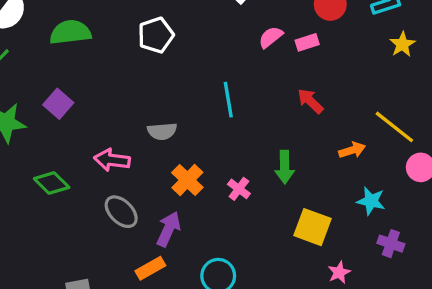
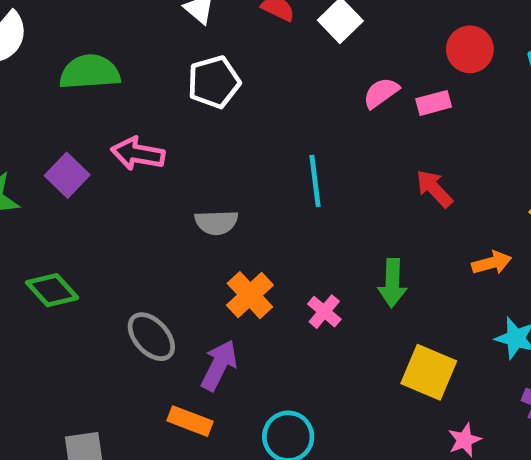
pink arrow: (112, 160) -> (138, 154), moved
orange rectangle: (150, 268) -> (190, 421), turned 48

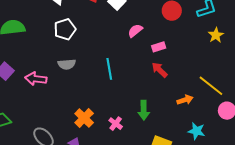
pink rectangle: (434, 103) -> (159, 47), moved
pink arrow: (138, 154) -> (36, 79), moved
gray semicircle: (216, 222) -> (67, 64), moved

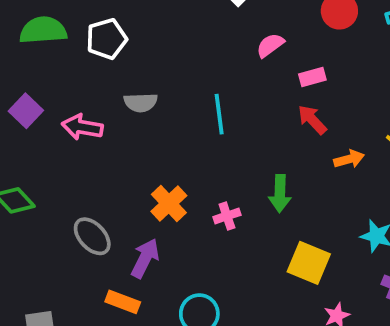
white pentagon: (65, 29) -> (107, 39), moved
orange arrow: (185, 100) -> (349, 159), moved
pink cross: (116, 124) -> (227, 216), turned 32

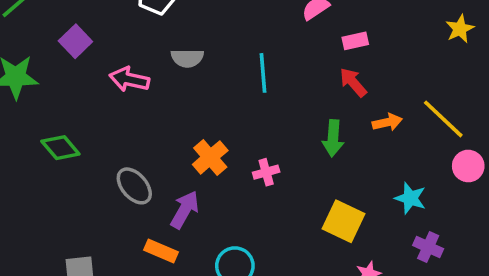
purple square: (26, 111) -> (75, 41), moved
green arrow: (280, 193) -> (333, 138), moved

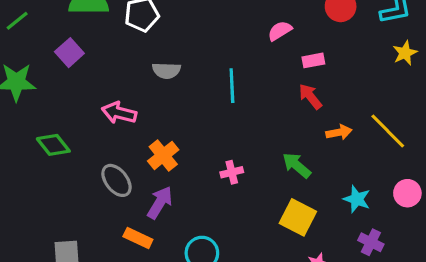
pink arrow: (129, 79) -> (119, 113), moved
green arrow: (333, 138) -> (297, 165), moved, turned 124
orange cross: (210, 157) -> (163, 155), moved
pink circle: (468, 166) -> (407, 193), moved

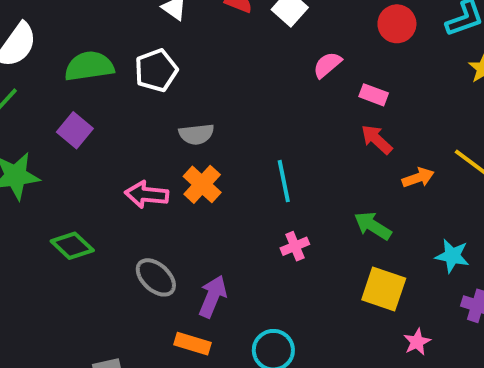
pink rectangle: (313, 60) -> (374, 95), turned 40
cyan line: (232, 86) -> (284, 181), moved
orange cross: (163, 155) -> (202, 184), moved

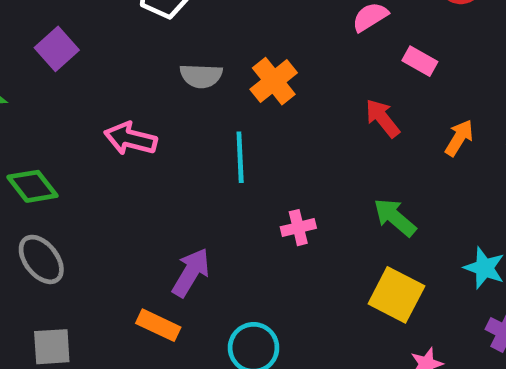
red arrow: (377, 139) -> (382, 118), moved
orange arrow: (418, 178) -> (459, 138), moved, turned -48
cyan line: (284, 181) -> (240, 157), moved
orange cross: (202, 184) -> (274, 81), moved
gray ellipse: (156, 277) -> (41, 259), moved

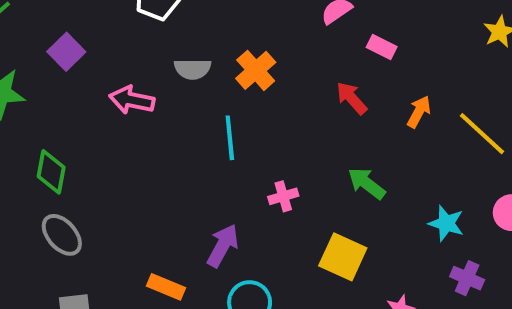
pink arrow: (131, 139) -> (132, 100), moved
green diamond: (32, 186) -> (51, 172), turned 51
purple arrow: (191, 273) -> (223, 246), moved
yellow square: (396, 295) -> (343, 257), moved

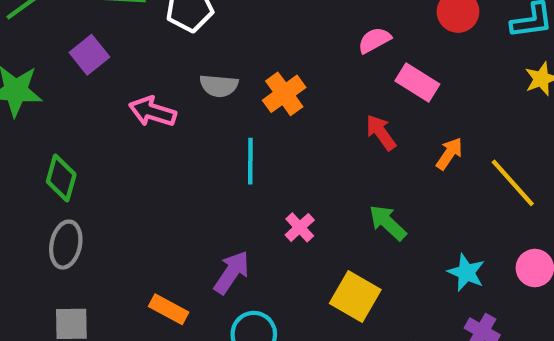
pink rectangle: (382, 47) -> (417, 82), size x1.4
pink cross: (283, 196) -> (300, 227), turned -32
gray ellipse: (62, 235) -> (66, 245), turned 48

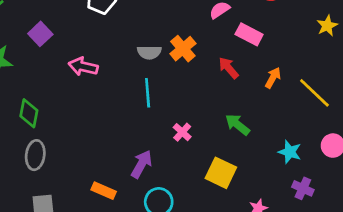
gray semicircle: (219, 86) -> (149, 52), moved
orange cross: (284, 94) -> (183, 49), moved

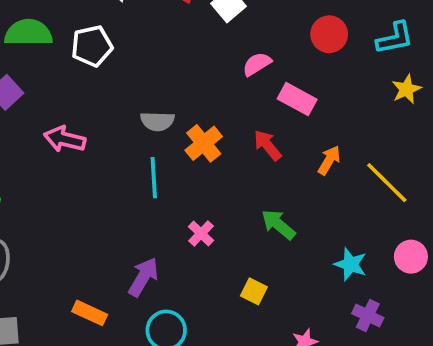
orange cross: (183, 49) -> (204, 143), moved
yellow square: (221, 173) -> (254, 291), size x0.6

